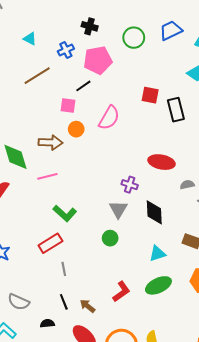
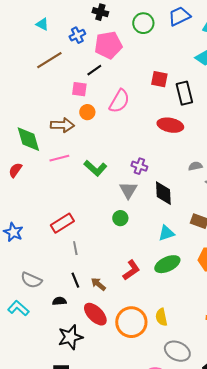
red ellipse: (162, 162) -> (170, 125), moved
green L-shape: (65, 213) -> (95, 168), moved

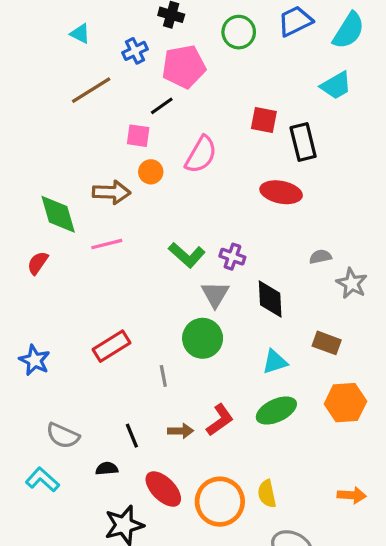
green L-shape: (95, 168) -> (187, 255), moved
green circle: (120, 218) -> (203, 338), size x1.6
gray line: (75, 248) -> (163, 376), moved
brown arrow: (98, 284) -> (181, 431), moved, turned 140

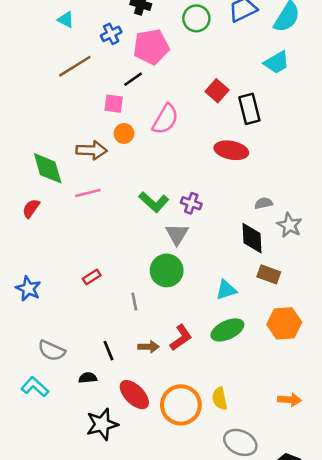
red square: (264, 120) -> (217, 91), turned 30
black diamond: (270, 299) -> (252, 238), moved
red rectangle: (111, 346) -> (92, 277), size x0.6

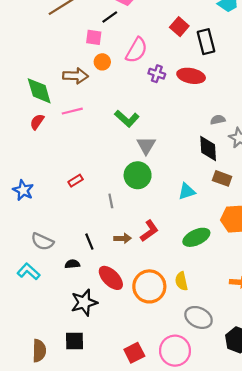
purple cross: (191, 203) -> (157, 74), moved
red semicircle: (31, 208) -> (37, 122), moved
green ellipse: (227, 330) -> (196, 237), moved

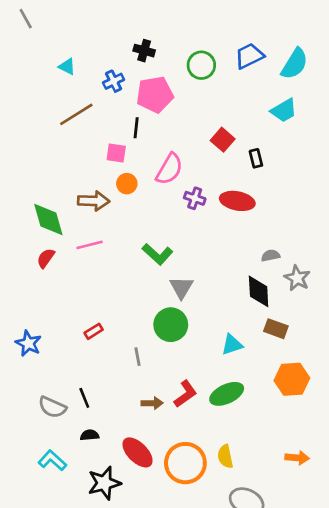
black line: (110, 17) -> (136, 128), turned -49
black rectangle: (206, 42) -> (256, 158), size x0.6
green ellipse: (196, 237) -> (227, 394), moved
black line: (89, 242) -> (84, 398), moved
cyan L-shape: (28, 272) -> (52, 460), moved

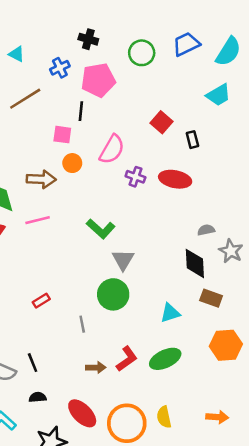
orange arrow: (297, 458) -> (217, 417), moved

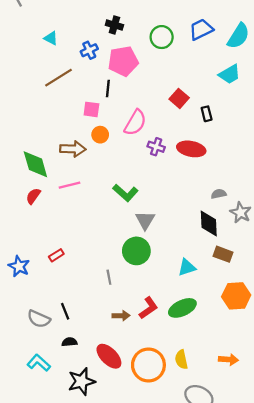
red rectangle: (41, 301) -> (56, 255), moved

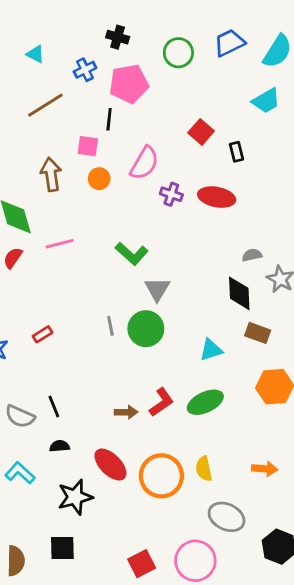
brown arrow: (73, 149) -> (51, 174), moved, turned -100
gray line: (109, 277) -> (110, 326), moved

